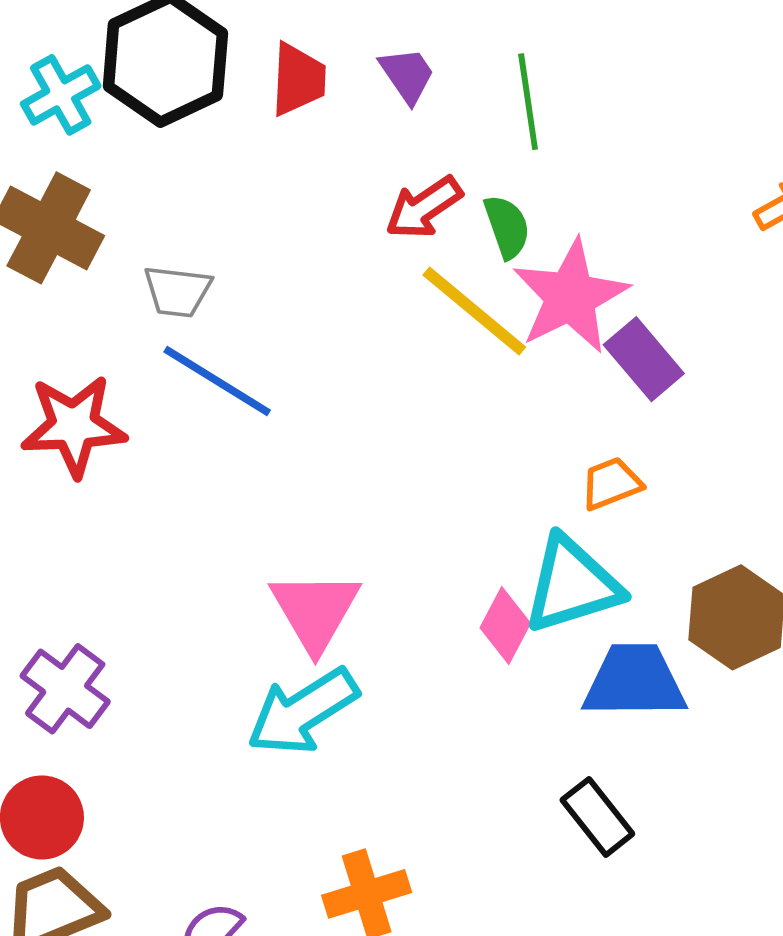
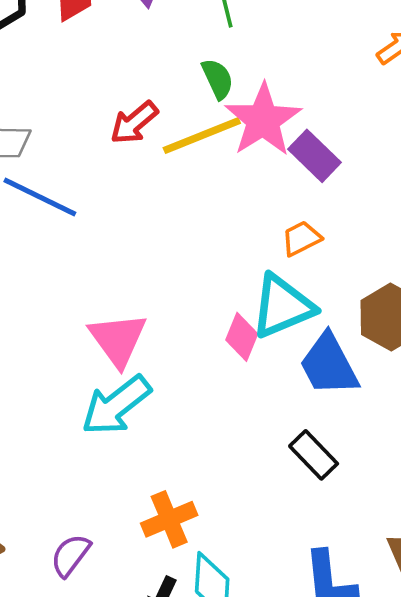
red arrow: (424, 207) -> (134, 123), moved
yellow line: (474, 311) -> (202, 135), turned -56
blue trapezoid: (634, 681) -> (329, 365), turned -112

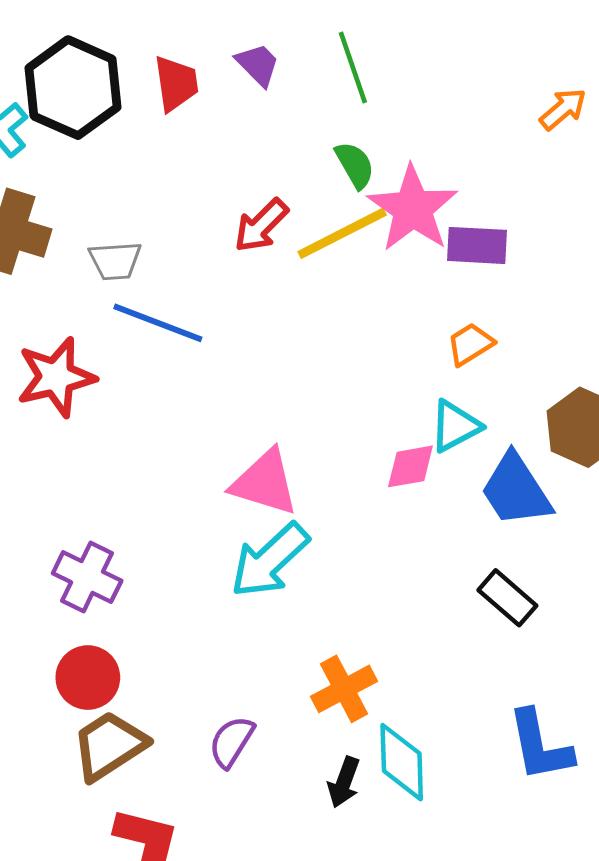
purple rectangle: (315, 156) -> (477, 245), turned -36
cyan triangle: (282, 306) -> (455, 426), size x0.7
pink diamond: (242, 337) -> (410, 466), turned 63
pink triangle: (118, 339) -> (265, 482), turned -32

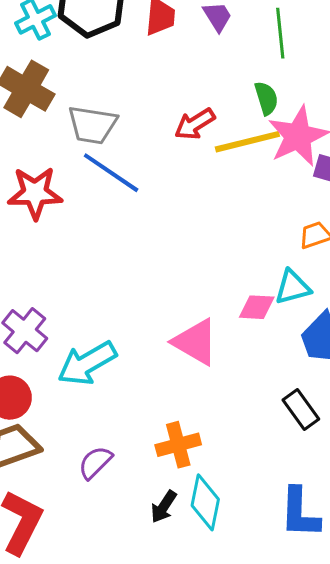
gray trapezoid: (115, 261) -> (92, 125), size x1.4
pink triangle: (265, 482) -> (195, 342), moved
cyan arrow: (270, 560) -> (87, 363), moved

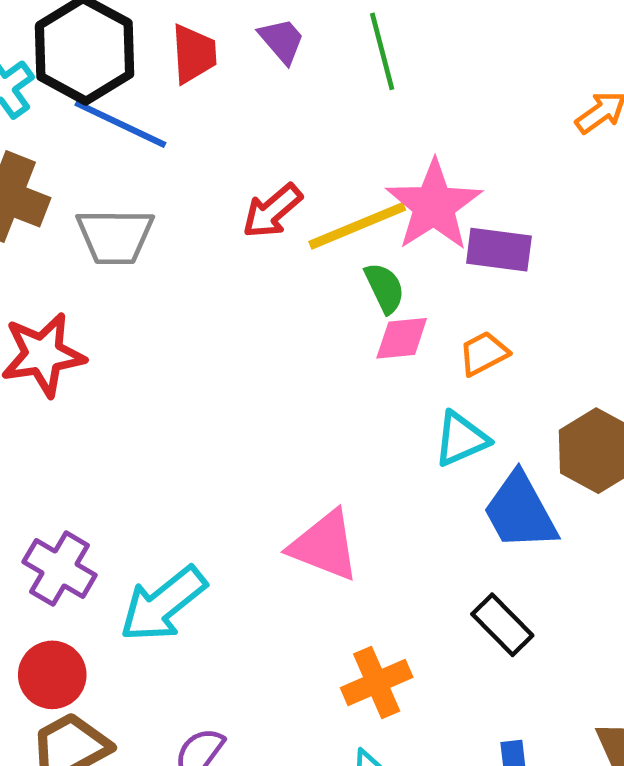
green semicircle: (266, 98) -> (385, 288), moved
blue line: (111, 173) -> (120, 124), moved
pink diamond: (257, 307) -> (402, 338), moved
orange cross: (178, 445) -> (377, 682), moved

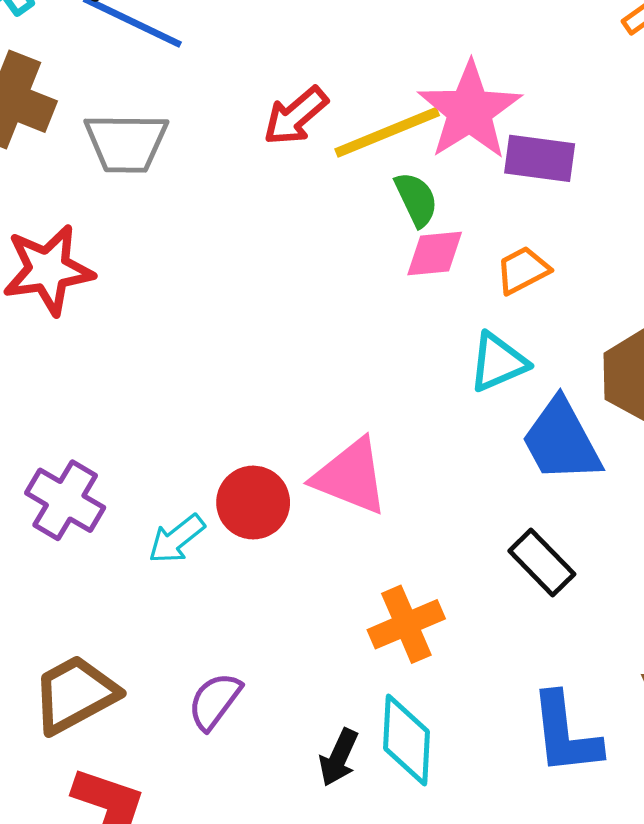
cyan arrow: (163, 604) -> (176, 539), size x0.6
red circle: (52, 675) -> (253, 503), moved

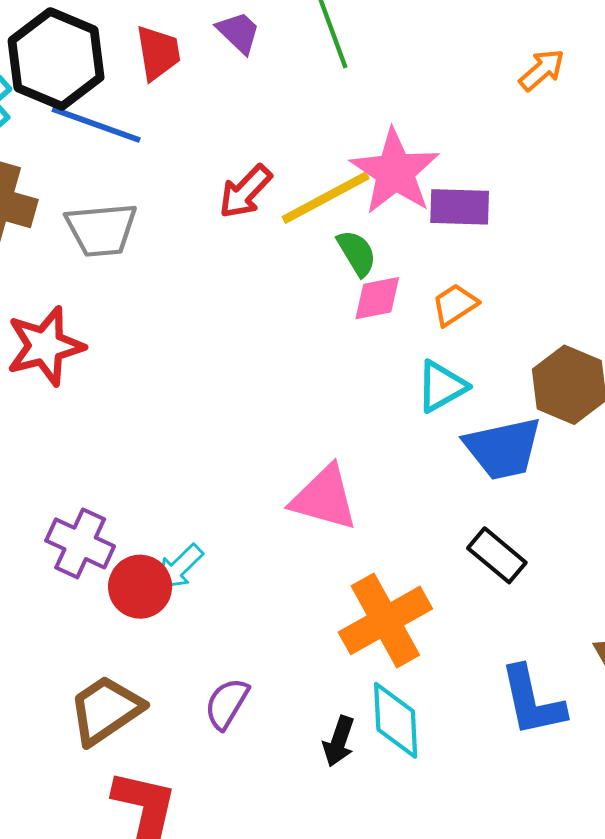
blue trapezoid: (561, 441) -> (503, 448), turned -68
red circle: (253, 503) -> (140, 587), moved
orange cross: (406, 624) -> (385, 620), size x1.4

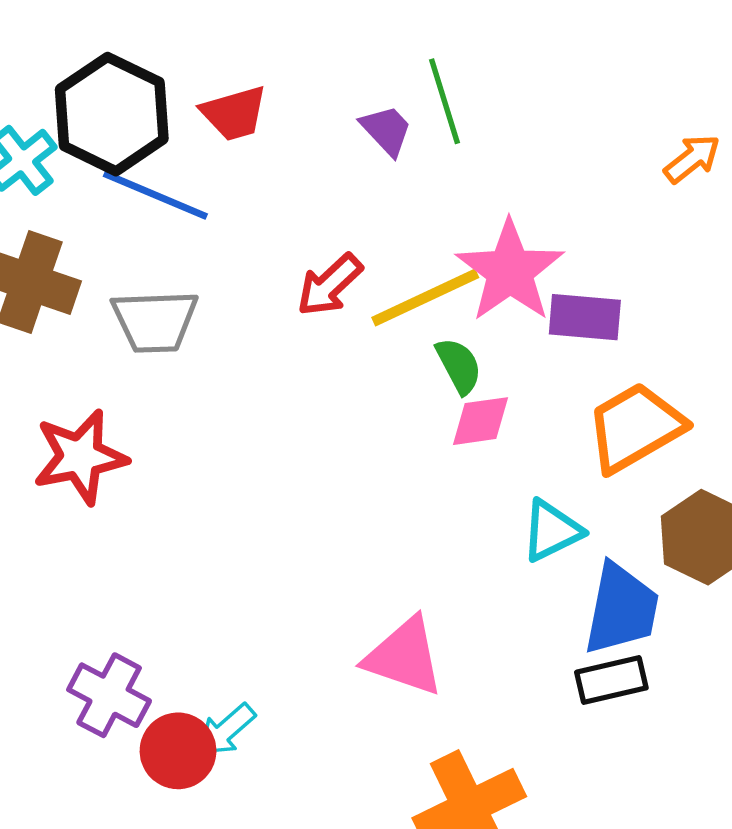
purple trapezoid: (239, 32) -> (386, 130), moved
red trapezoid: (158, 53) -> (234, 113), turned 80
orange trapezoid: (455, 305) -> (635, 427), moved, size x1.8
blue trapezoid: (503, 448) -> (621, 609), turned -70
black rectangle: (497, 555) -> (611, 680), moved, turned -56

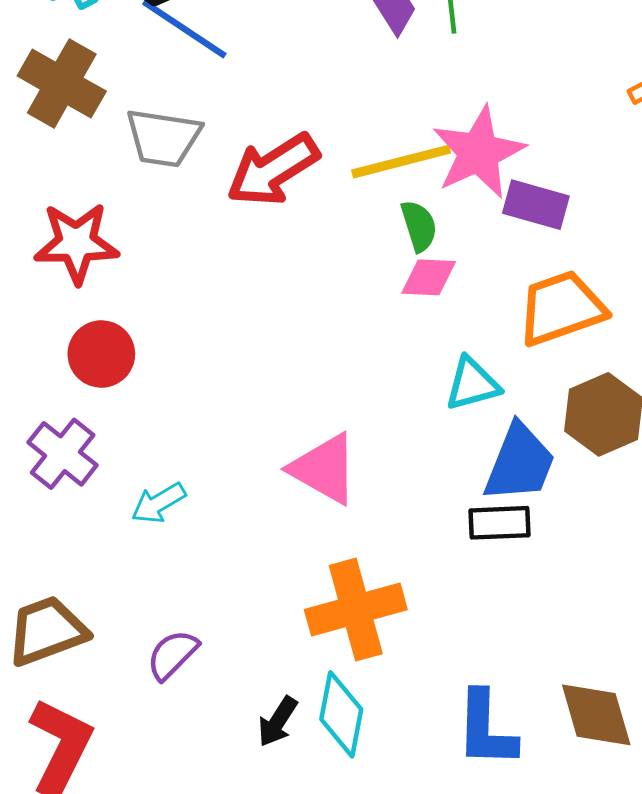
red arrow: (329, 285) -> (273, 170), moved, size x1.5
red circle: (178, 751) -> (101, 354), moved

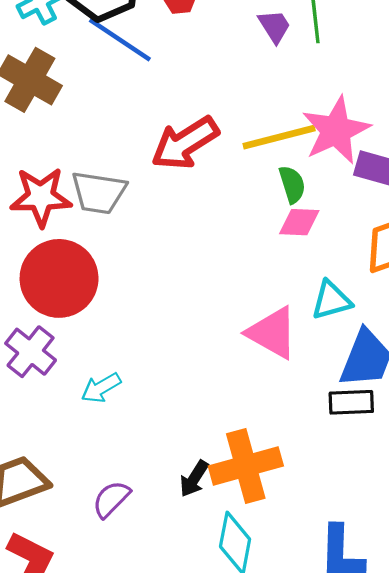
gray trapezoid: (163, 138) -> (99, 193), moved
red circle: (101, 354) -> (59, 278), size x1.6
pink triangle: (324, 469) -> (272, 333), moved
black arrow: (278, 722) -> (194, 479), moved

